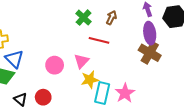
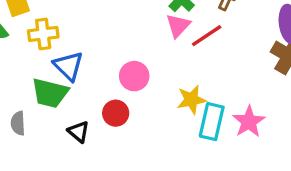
red line: (99, 40) -> (207, 36), turned -48
pink triangle: (81, 61) -> (178, 26), moved
red circle: (43, 97) -> (116, 113), moved

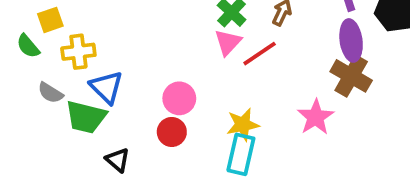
red circle: (116, 113) -> (172, 132), moved
cyan rectangle: (212, 122) -> (241, 154), moved
pink star: (249, 122) -> (316, 117), moved
gray semicircle: (18, 123) -> (50, 93), moved, turned -55

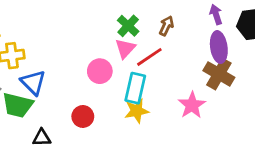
pink circle: (179, 98) -> (100, 71), moved
cyan rectangle: (241, 154) -> (135, 88), moved
black triangle: (118, 160) -> (42, 138), turned -42

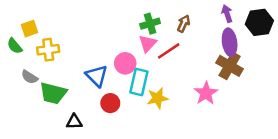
green cross: (128, 26) -> (150, 24), turned 30
blue triangle: (33, 82) -> (97, 76), moved
cyan rectangle: (135, 88) -> (139, 82), moved

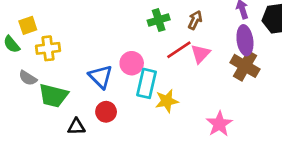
pink triangle: (148, 43) -> (200, 54), moved
pink star: (206, 93) -> (219, 124), moved
red circle: (110, 103) -> (106, 112), moved

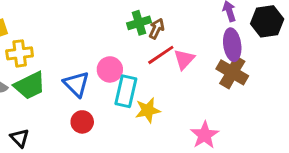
brown arrow: (195, 20) -> (156, 29), moved
green trapezoid: (53, 96) -> (30, 85), moved, turned -40
black triangle: (76, 127) -> (20, 138), moved, turned 48

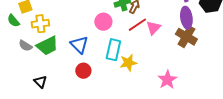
pink circle: (110, 69) -> (103, 22), moved

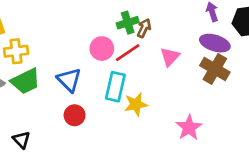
purple ellipse: (186, 18) -> (215, 43), turned -65
red line: (137, 25) -> (128, 53), moved
black triangle: (40, 82) -> (21, 140), moved

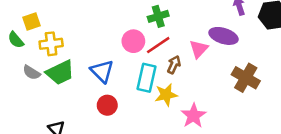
brown arrow: (144, 28) -> (174, 65), moved
purple ellipse: (215, 43) -> (224, 36), moved
brown cross: (215, 69) -> (246, 78), moved
pink star: (189, 128) -> (193, 116), moved

